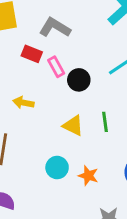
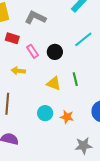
red rectangle: (32, 54) -> (12, 38), moved
pink rectangle: (56, 67) -> (33, 51), moved

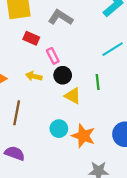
black circle: (55, 52) -> (63, 75), moved
green line: (75, 79) -> (98, 82), moved
orange star: (67, 117) -> (83, 136), size x1.5

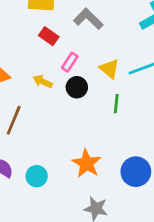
pink rectangle: (53, 56) -> (70, 62), turned 49
yellow triangle: (73, 96) -> (109, 69), moved
cyan circle: (59, 129) -> (37, 176), moved

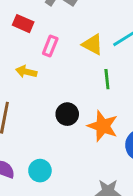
black circle: (77, 87) -> (67, 114), moved
orange star: (87, 163) -> (103, 126), moved

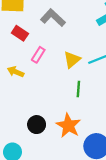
yellow triangle: (93, 44) -> (72, 60), turned 42
black circle: (67, 114) -> (37, 125), moved

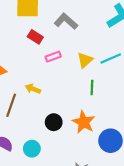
pink rectangle: (38, 55) -> (53, 57), turned 40
yellow arrow: (16, 72) -> (33, 89), moved

